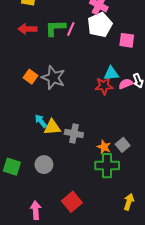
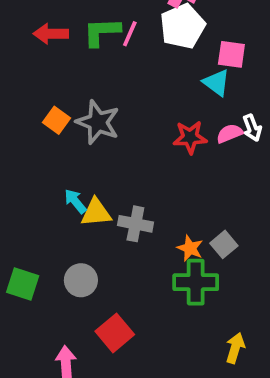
cyan triangle: (111, 73) -> (216, 83), moved, turned 42
red square: (72, 202) -> (115, 333), moved

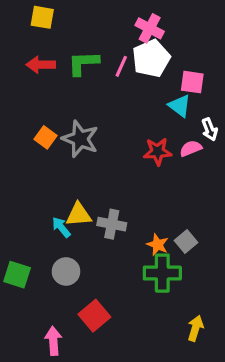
pink line: (130, 34) -> (121, 66), moved
white arrow: (252, 128) -> (210, 129), moved
cyan arrow: (75, 201) -> (61, 227), moved

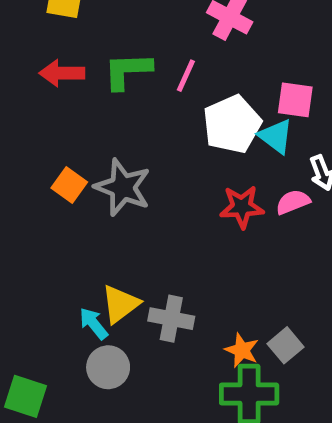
white pentagon: (151, 58) -> (232, 124), moved
yellow triangle: (79, 215) -> (120, 304), turned -32
gray circle: (66, 271) -> (108, 367), moved

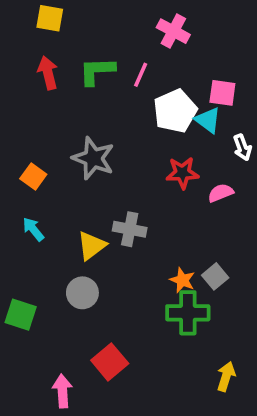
red arrow: (62, 73) -> (48, 73), turned 76
orange square: (69, 185) -> (33, 176), moved
pink semicircle: (293, 202) -> (221, 193), moved
gray cross: (171, 319) -> (130, 229), moved
cyan arrow: (94, 323) -> (33, 229), moved

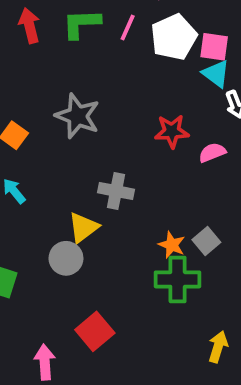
white pentagon: (175, 111) -> (174, 37), moved
cyan triangle: (208, 120) -> (216, 74), moved
yellow triangle: (92, 246) -> (83, 228), moved

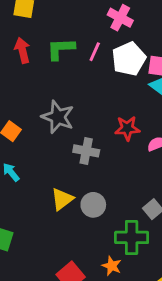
gray cross: (116, 191) -> (86, 151), moved
orange star: (172, 245) -> (112, 266), moved
gray circle: (66, 258) -> (93, 205), moved

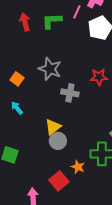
pink line: (95, 52) -> (77, 12), moved
gray circle: (93, 205) -> (58, 141), moved
orange star: (112, 266) -> (78, 167), moved

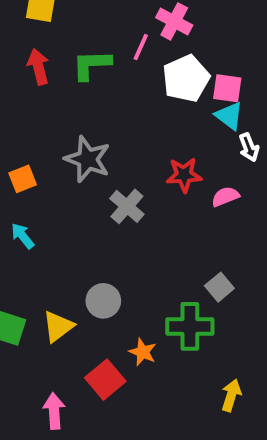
orange square: (17, 79) -> (23, 179), turned 32
gray cross: (70, 93) -> (127, 206), turned 30
yellow triangle: (53, 127) -> (58, 326), moved

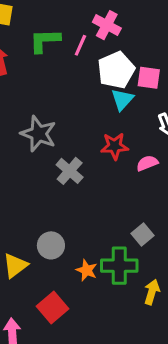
green L-shape: (92, 65) -> (45, 41), moved
cyan triangle: (229, 116) -> (122, 100), moved, turned 35
orange star: (143, 352) -> (87, 270), moved
yellow arrow: (231, 395) -> (152, 292), moved

